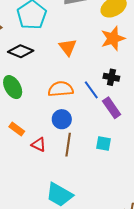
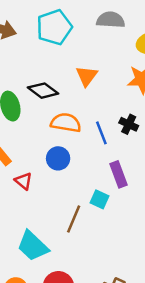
black diamond: (21, 51) -> (43, 91), moved
purple rectangle: (112, 108) -> (119, 174), moved
brown line: (68, 145) -> (74, 219), moved

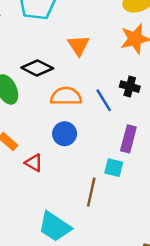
purple rectangle: (119, 174) -> (128, 139), turned 45

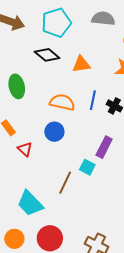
orange triangle: (79, 45) -> (81, 64), turned 42
black diamond: (37, 68) -> (47, 55), moved
blue line: (104, 100) -> (93, 100), moved, turned 30

